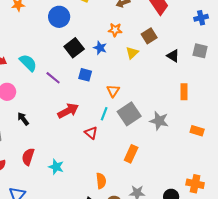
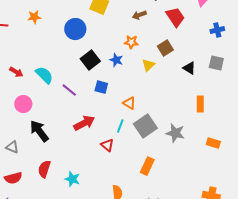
orange triangle: (113, 91) -> (129, 103), turned -32
black arrow: (23, 119) -> (39, 131), size x1.6

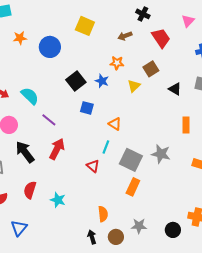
blue circle: (75, 29) -> (50, 47), moved
purple line: (69, 90) -> (49, 120), moved
red arrow: (84, 123) -> (57, 149), moved, turned -35
gray square: (145, 126) -> (131, 160), moved, turned -30

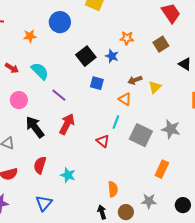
brown arrow: (125, 36) -> (135, 80), moved
orange star: (20, 38) -> (30, 36), moved
yellow triangle: (134, 86) -> (155, 87), moved
orange rectangle: (133, 187) -> (162, 169), moved
blue triangle: (19, 228) -> (44, 203), moved

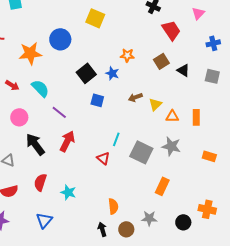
orange star: (30, 36) -> (30, 53), size x1.6
black triangle: (185, 64) -> (183, 70), moved
orange triangle: (125, 99) -> (172, 116), moved, turned -32

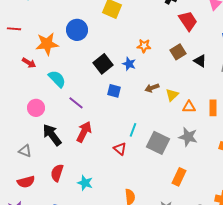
red arrow: (12, 85) -> (29, 63), moved

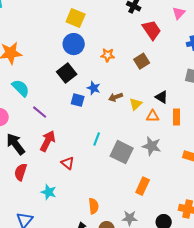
blue circle: (77, 30) -> (74, 44), moved
black triangle: (200, 61) -> (162, 97), moved
blue star: (129, 64) -> (94, 88), moved
red triangle: (120, 149) -> (68, 163), moved
red semicircle: (57, 173) -> (21, 172), moved

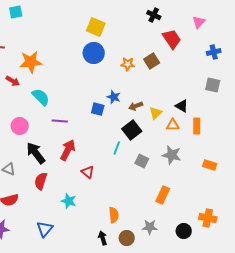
brown square: (142, 61) -> (152, 61), moved
black square: (67, 73) -> (132, 130), moved
purple line: (40, 112) -> (60, 121), turned -35
gray square: (122, 152) -> (142, 161), size x0.6

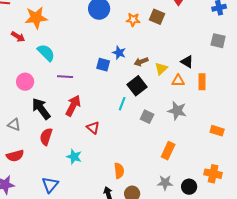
brown square: (152, 61) -> (157, 17), turned -35
orange rectangle: (210, 165) -> (217, 131), moved
gray star: (150, 227) -> (165, 183), moved

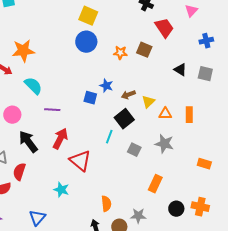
black triangle: (187, 62) -> (180, 70), moved
red triangle: (93, 128) -> (80, 161), size x1.6
red semicircle: (46, 137) -> (19, 172), moved
gray star: (165, 183) -> (138, 216), moved
black circle: (189, 187) -> (176, 209), moved

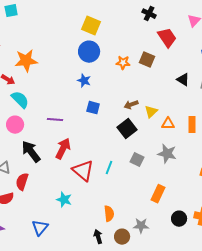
cyan semicircle: (33, 86) -> (20, 100), moved
blue star: (106, 86) -> (84, 81), moved
cyan line: (109, 137) -> (109, 168), moved

